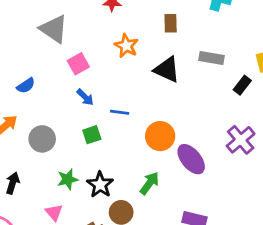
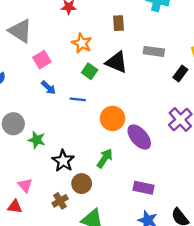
green square: (92, 135) -> (90, 71), moved, turned -35
green star: (68, 179) -> (37, 140), moved, turned 30

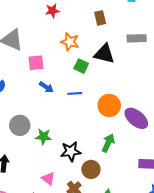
pink square: (42, 60) -> (36, 63), turned 35
black star: (63, 161) -> (71, 151), turned -30
pink triangle: (25, 185) -> (48, 179), moved

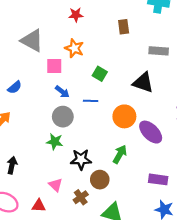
orange star: (70, 42) -> (74, 48), moved
black triangle: (104, 54) -> (143, 83), moved
gray circle: (20, 125) -> (63, 117), moved

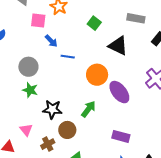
green square: (100, 74) -> (94, 23), moved
blue arrow: (62, 92) -> (51, 41), moved
gray circle: (63, 117) -> (28, 67), moved

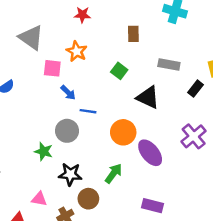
gray circle: (28, 67) -> (67, 131), moved
pink triangle: (26, 130) -> (39, 199), turned -40

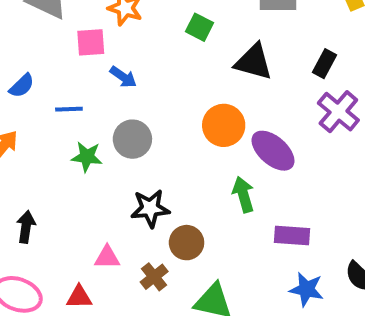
black rectangle: (196, 89) -> (325, 64), moved
blue line: (88, 111) -> (69, 109), moved
green star: (44, 151) -> (87, 157), moved
green arrow: (113, 173) -> (243, 194), moved, turned -42

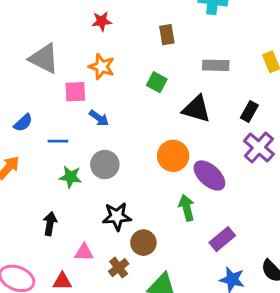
black arrow: (26, 227) -> (50, 224), moved
purple rectangle: (292, 236) -> (222, 239), turned -45

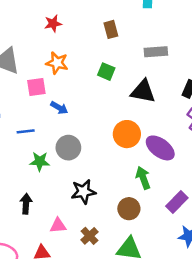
brown circle: (143, 243) -> (129, 209), moved

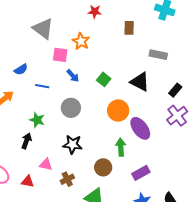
red star: (53, 24) -> (95, 12), moved
green square: (106, 72) -> (104, 79), moved
green star: (40, 161) -> (37, 120), moved

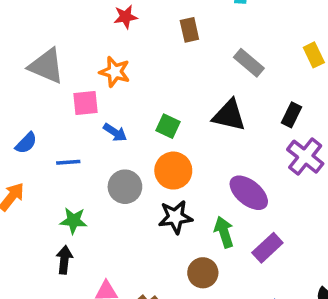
gray rectangle: (158, 55) -> (249, 63), turned 42
orange circle: (118, 111) -> (173, 171), moved
black star: (73, 144) -> (175, 217), moved
purple rectangle: (141, 173) -> (267, 248), moved

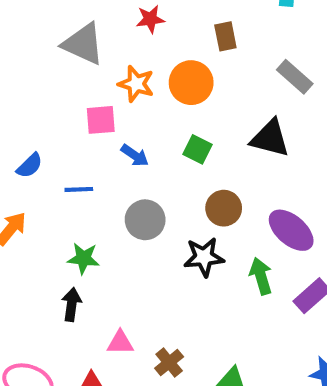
gray triangle: (46, 66) -> (83, 44), moved
orange circle: (173, 171) -> (191, 83), moved
brown circle: (203, 273) -> (224, 208), moved

